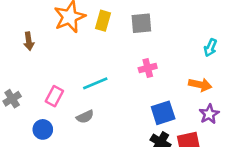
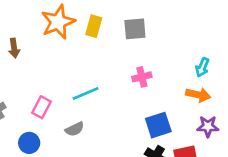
cyan arrow: (210, 48) -> (202, 67), moved
purple star: (209, 114) -> (208, 126), turned 30

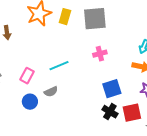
gray square: (135, 29) -> (95, 19), size x1.4
blue circle: (29, 143) -> (30, 102), moved

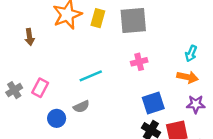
pink rectangle: (27, 76) -> (40, 88), moved

